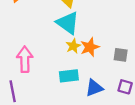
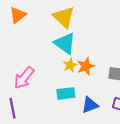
pink arrow: (25, 59) -> (24, 78), turned -140

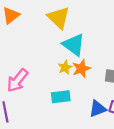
cyan triangle: (65, 43) -> (74, 45), moved
blue triangle: (90, 105) -> (98, 109), moved

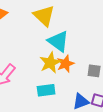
yellow star: (65, 67) -> (50, 63), size x1.5

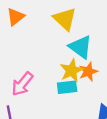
cyan rectangle: (46, 90) -> (67, 87), moved

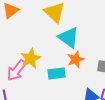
yellow star: (72, 71) -> (31, 58), moved

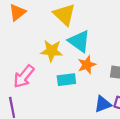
yellow star: (31, 58) -> (52, 51), moved, turned 30

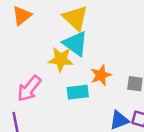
cyan triangle: (79, 41) -> (75, 44), moved

